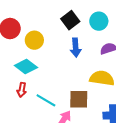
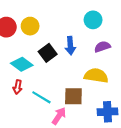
black square: (70, 20) -> (48, 53), moved
yellow circle: (34, 40) -> (30, 26), moved

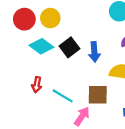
blue arrow: (70, 46) -> (94, 52), moved
cyan diamond: (22, 64) -> (41, 46), moved

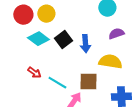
red arrow: (37, 85) -> (34, 73), turned -64

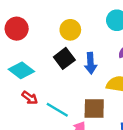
yellow circle: (46, 14) -> (70, 30), moved
cyan diamond: (38, 39) -> (21, 70), moved

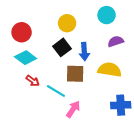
red circle: (17, 29) -> (22, 32), moved
brown square: (94, 109) -> (75, 74), moved

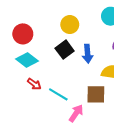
brown square: (75, 74) -> (96, 94), moved

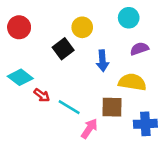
red circle: (23, 34) -> (19, 27), moved
black square: (65, 50) -> (63, 49), moved
cyan diamond: (27, 60) -> (20, 77), moved

